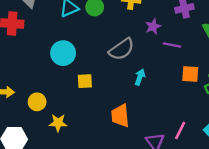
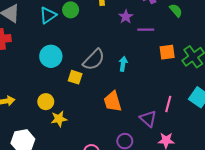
gray semicircle: (122, 49) -> (94, 60), moved
yellow square: (85, 81) -> (75, 77), turned 32
yellow circle: (37, 102) -> (46, 102), moved

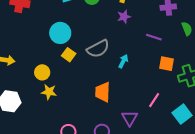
purple star: (126, 17) -> (124, 17), moved
yellow square: (75, 77) -> (69, 55), moved
pink line: (168, 104) -> (154, 100), moved

